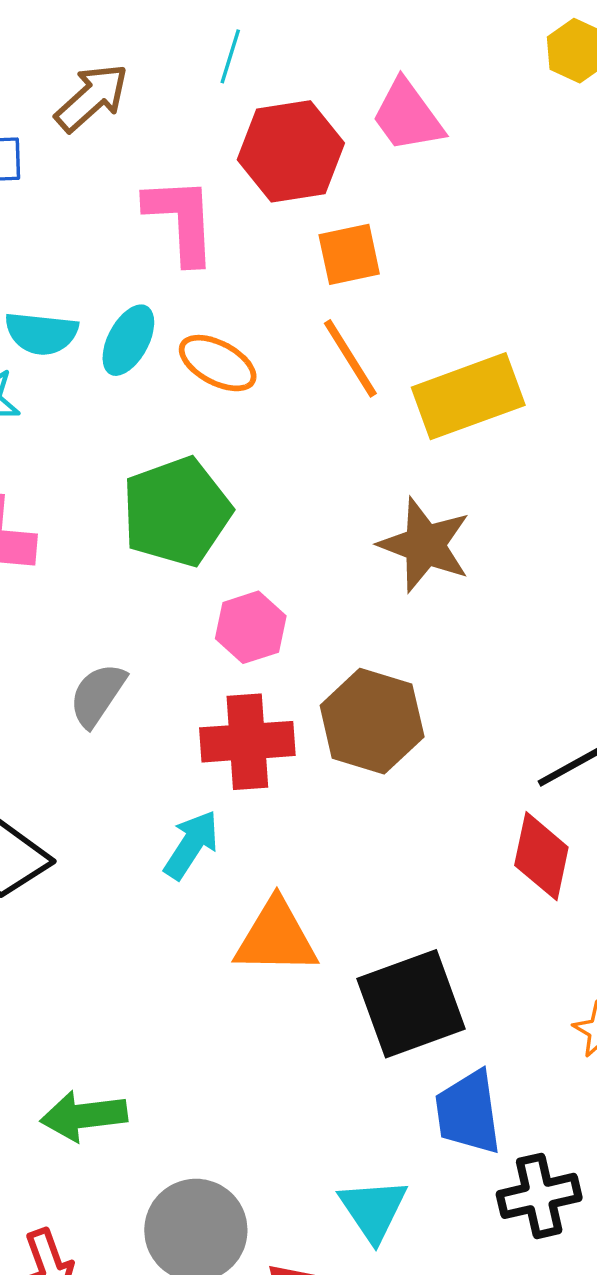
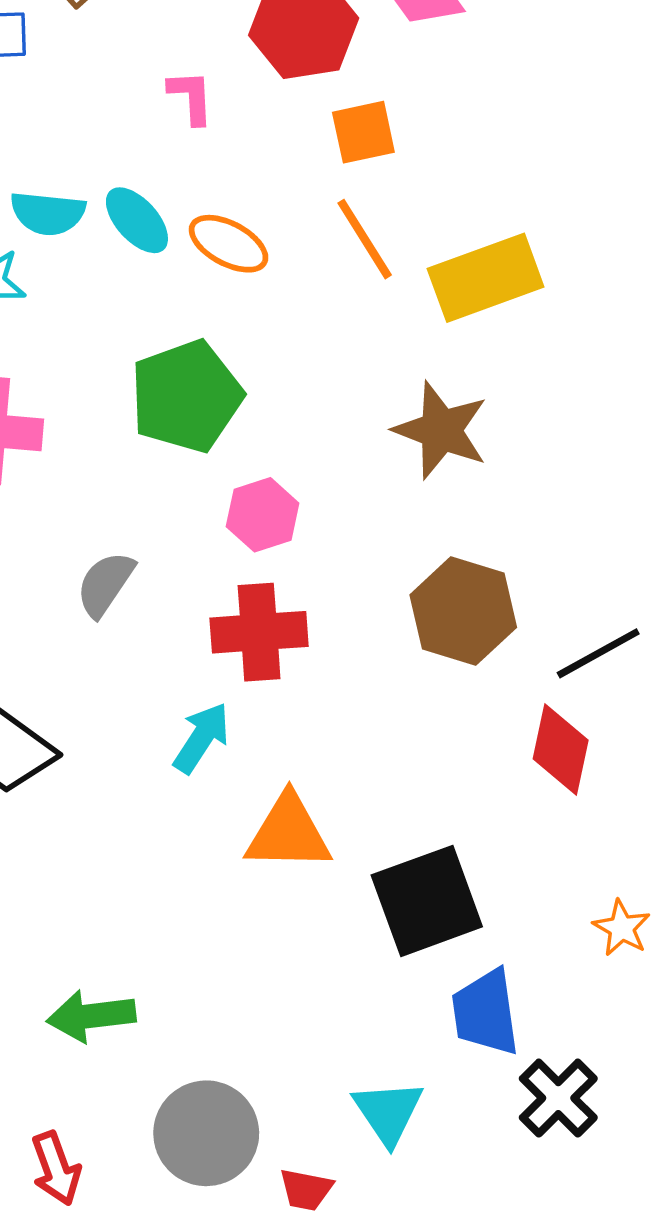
pink L-shape: (181, 220) -> (191, 97), size x0.6
cyan ellipse: (128, 340) -> (137, 220), turned -70
brown hexagon: (372, 721) -> (463, 611), moved
black cross: (539, 1196) -> (558, 1098), turned -32

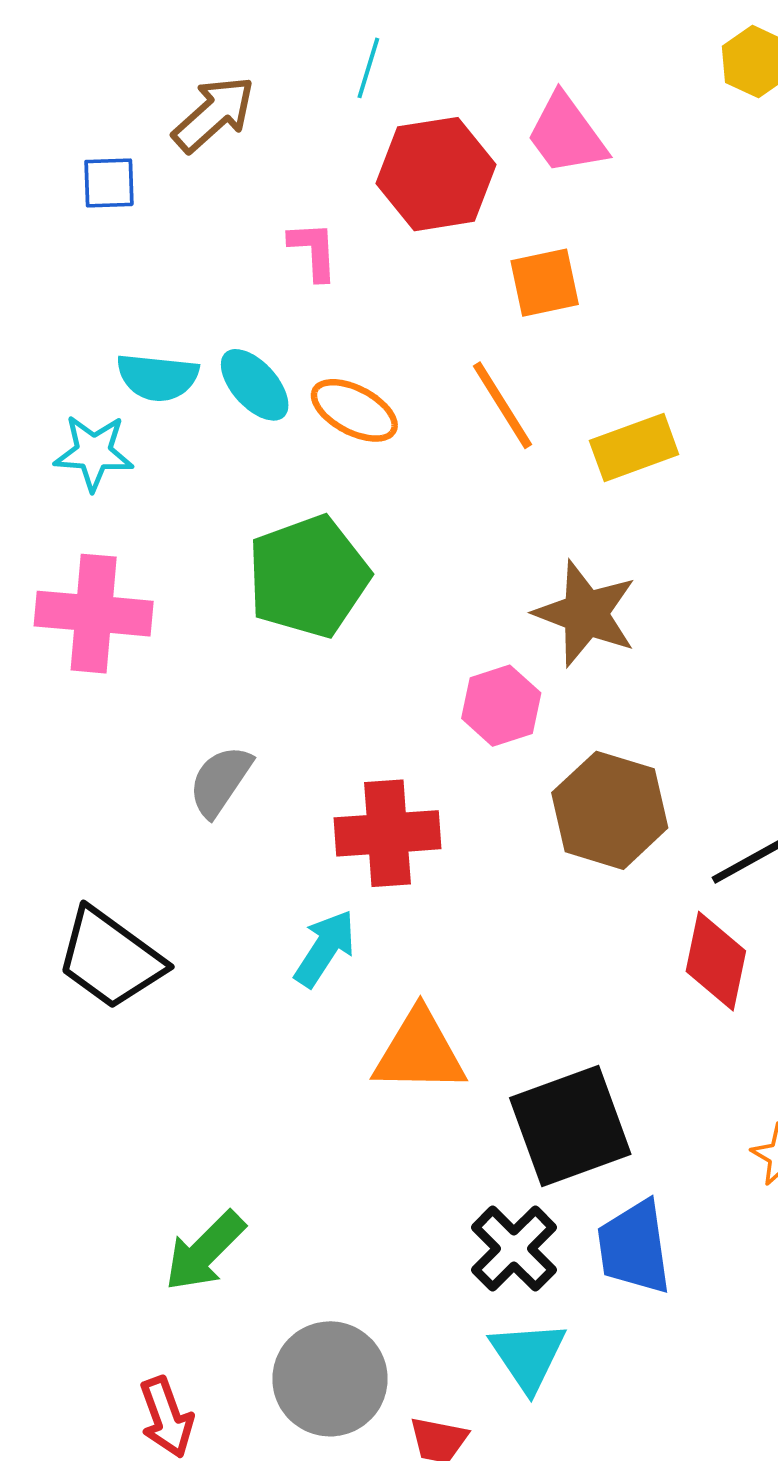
orange square: (363, 132) -> (545, 283), moved
yellow rectangle: (486, 278) -> (634, 447), size x0.7
pink hexagon: (263, 515) -> (501, 706), moved
green arrow: (91, 1016) -> (205, 1251), turned -38
black cross: (558, 1098) -> (514, 1249), moved

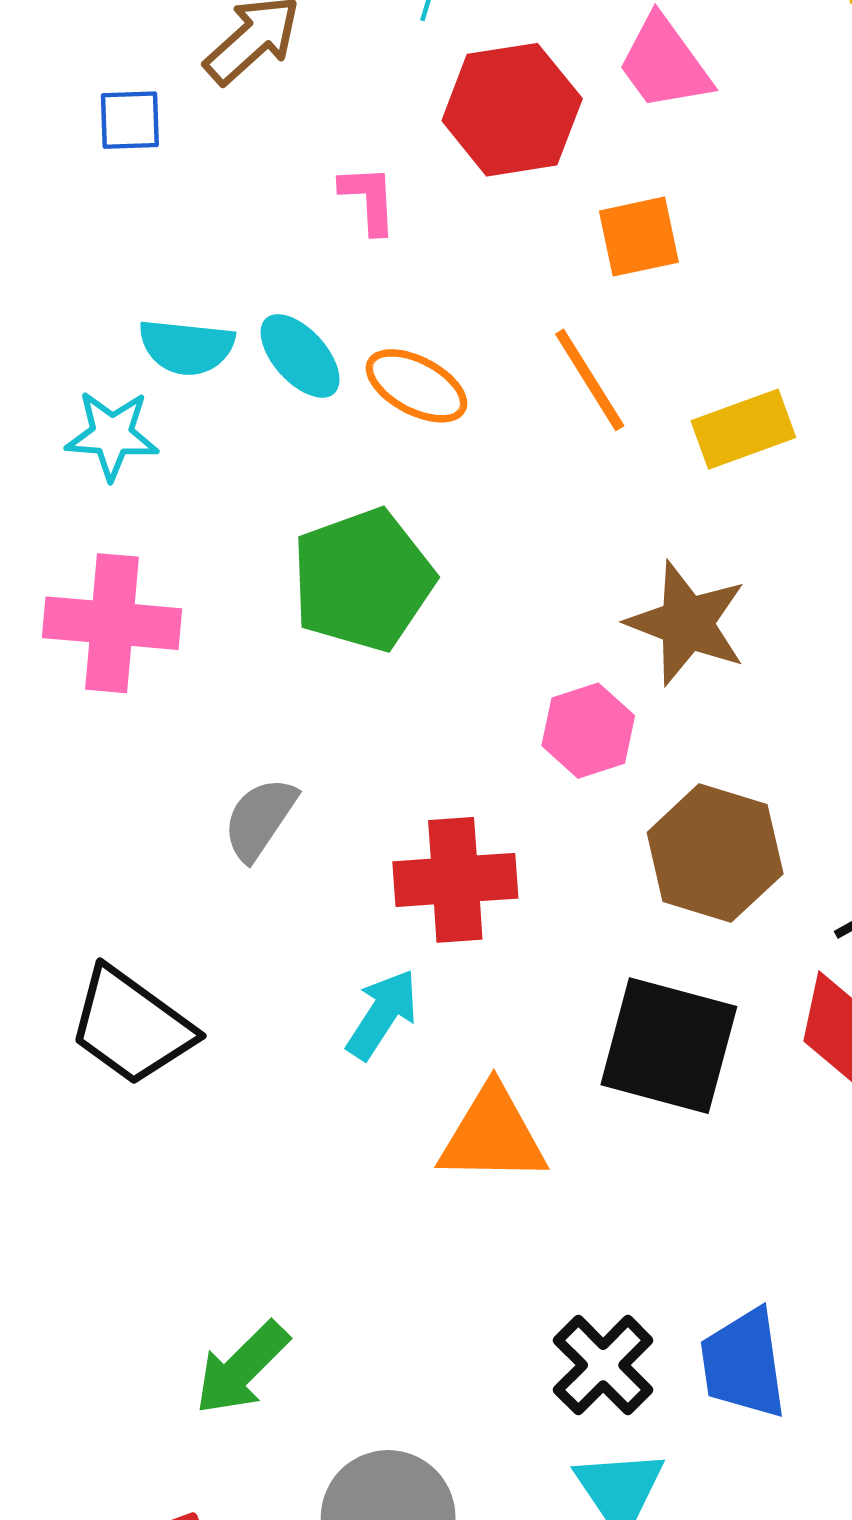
black square: (570, 1126) -> (669, 1046), moved, turned 35

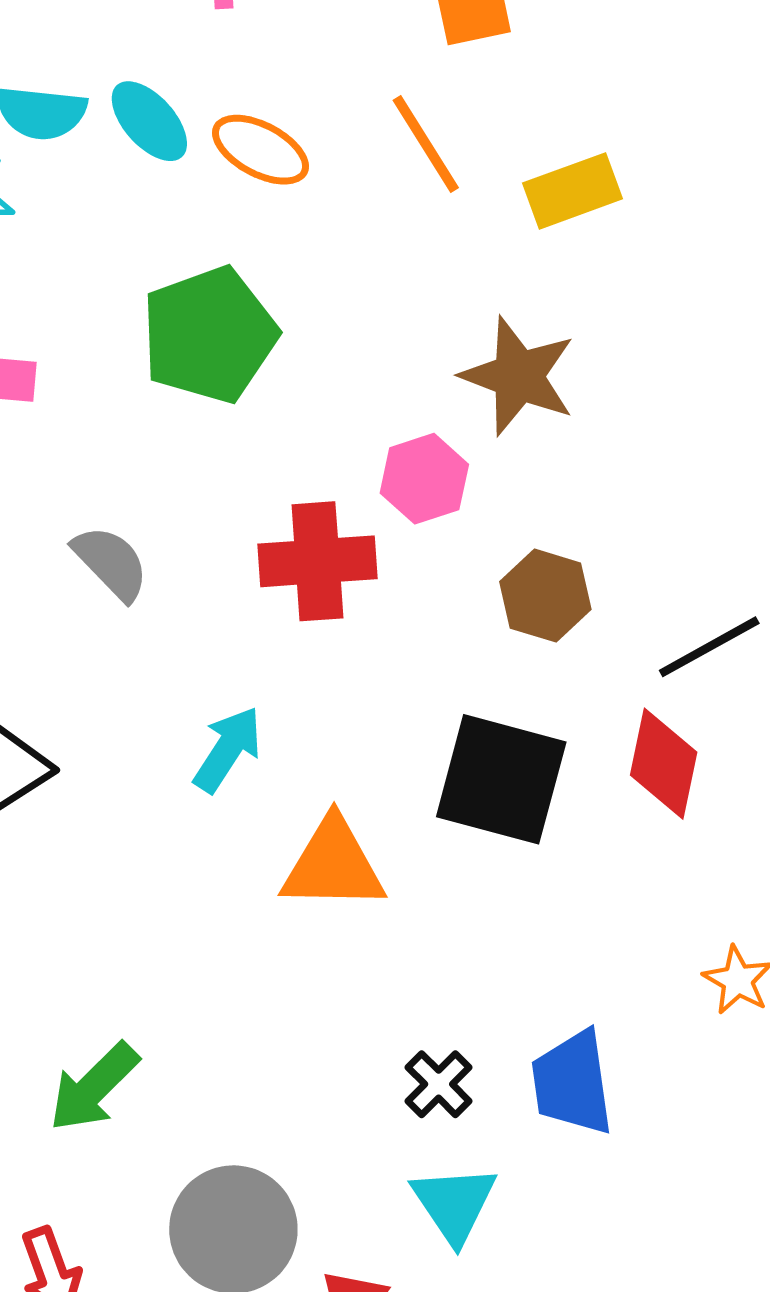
gray semicircle: (260, 819) -> (111, 563), turned 102
brown hexagon: (715, 853) -> (545, 596), size x0.7
red cross: (455, 880) -> (317, 561), moved
black cross: (603, 1365) -> (439, 1084), size x0.7

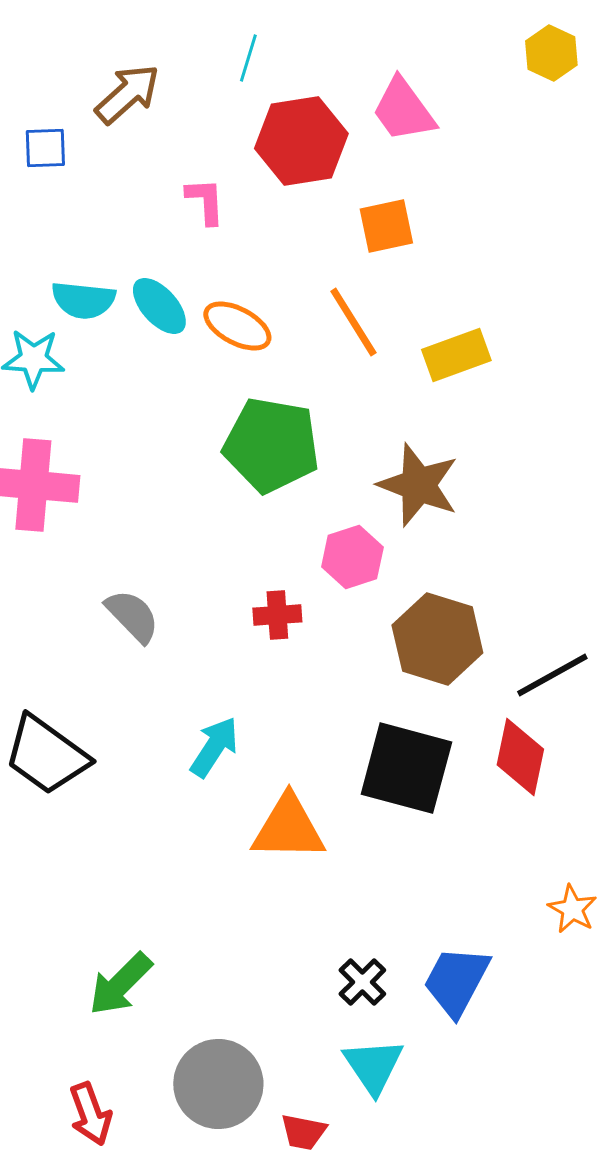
green pentagon: (209, 335) -> (271, 445), moved, turned 30
red cross: (317, 561) -> (277, 615), size x0.6
brown hexagon: (545, 596) -> (437, 639), size x1.4
blue trapezoid: (572, 1083) -> (456, 981), turned 36

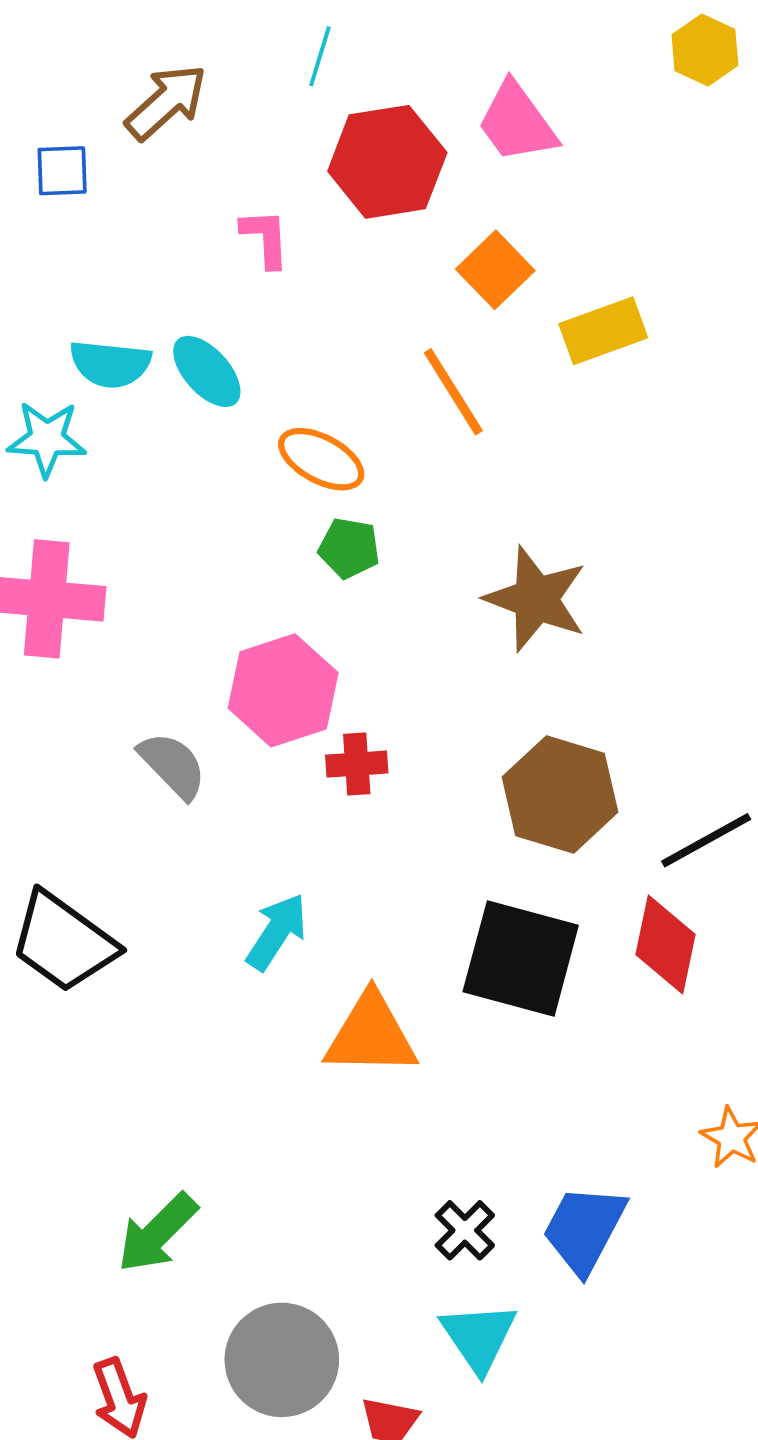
orange square: (386, 226) -> (495, 270), turned -32
orange ellipse: (237, 326) -> (321, 459), moved
yellow rectangle: (456, 355) -> (603, 331), moved
green pentagon: (271, 445) -> (349, 548), size x0.5
pink hexagon: (352, 557) -> (283, 690), moved, size x1.4

